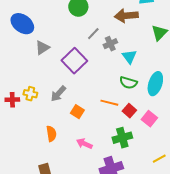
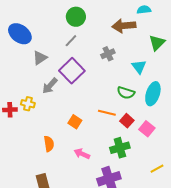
gray line: (93, 34) -> (71, 41), moved
cyan triangle: (129, 57) -> (139, 67), moved
gray arrow: (58, 94) -> (50, 86), moved

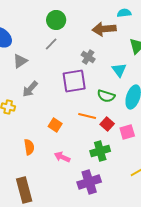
gray cross: (108, 54) -> (88, 57), turned -32
purple square: (72, 71) -> (74, 81), moved, turned 35
pink square: (147, 129) -> (127, 132), turned 35

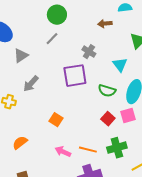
brown arrow: (104, 29) -> (105, 24), size x0.6
orange line: (87, 116) -> (88, 150), moved
pink square: (127, 132) -> (128, 116), moved
orange semicircle: (29, 147) -> (20, 143), moved, turned -119
green cross: (100, 151) -> (117, 148), moved

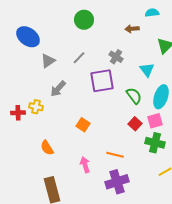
gray line: (52, 39) -> (79, 58), moved
green semicircle: (107, 91) -> (134, 96), turned -144
orange semicircle: (20, 143) -> (47, 148), turned -84
green cross: (117, 148) -> (155, 143), moved, turned 30
pink arrow: (63, 152) -> (85, 165), moved, turned 49

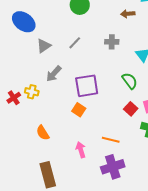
gray cross: (116, 57) -> (112, 42), turned -32
purple square: (102, 81) -> (87, 86), moved
red cross: (18, 113) -> (14, 98), turned -32

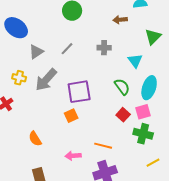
gray arrow: (54, 74) -> (46, 80), size x1.4
yellow cross: (32, 92) -> (19, 78), moved
orange square: (79, 110) -> (71, 116), turned 32
pink arrow: (81, 150) -> (73, 156), turned -77

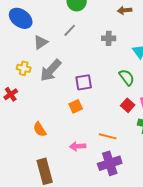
gray line: (67, 49) -> (70, 30), moved
purple square: (79, 92) -> (84, 82), size x0.7

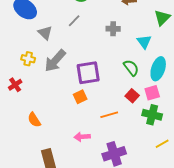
gray triangle: (41, 42) -> (45, 33), turned -42
purple square: (84, 82) -> (88, 73), size x1.4
orange semicircle: (40, 129) -> (34, 120), moved
orange line: (108, 136) -> (109, 115), moved, turned -30

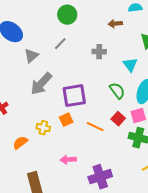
gray triangle: (45, 33) -> (31, 56), turned 35
yellow cross: (28, 59) -> (43, 128), moved
orange line: (109, 115) -> (95, 127), moved, turned 42
orange semicircle: (34, 120) -> (20, 143), turned 84

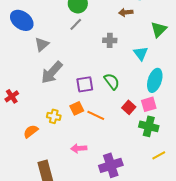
gray line: (60, 44) -> (76, 24), moved
green semicircle: (117, 91) -> (112, 81), moved
purple square: (74, 96) -> (85, 84), size x0.7
orange line: (95, 127) -> (96, 115), moved

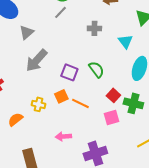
purple square: (85, 84) -> (69, 72), turned 30
pink square: (149, 104) -> (111, 117), moved
green cross: (149, 126) -> (133, 103), moved

